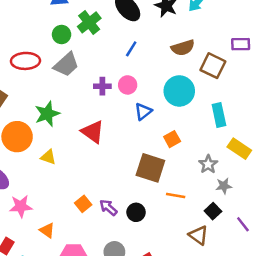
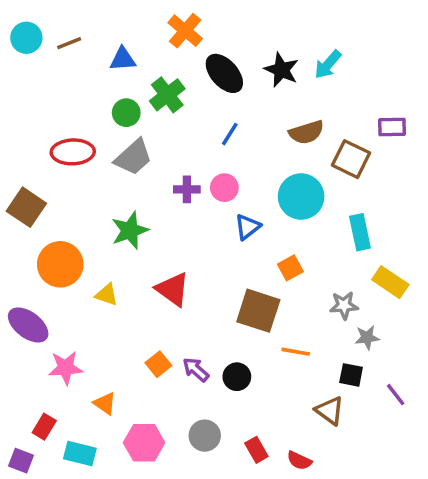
green star: (47, 114) -> (130, 230), moved
red triangle: (93, 132) -> (173, 289), moved
gray star: (208, 164) -> (344, 305), turned 30
black square: (213, 211) -> (351, 375), turned -35

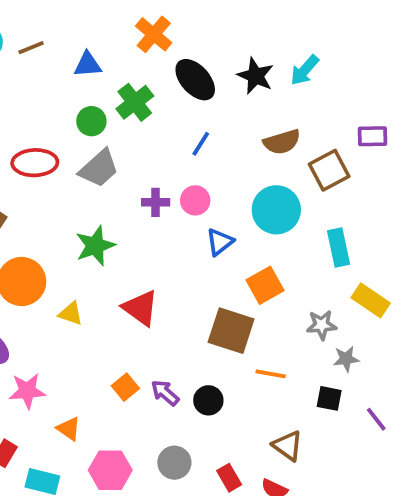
brown square: (351, 159) -> (329, 170), turned 36
orange square: (290, 268) -> (265, 285), size x1.4
brown triangle: (330, 411) -> (288, 446), moved

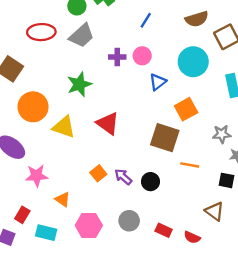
yellow triangle: (71, 314) -> (64, 127), size x1.5
brown triangle: (288, 446) -> (215, 211), moved
red rectangle: (229, 478) -> (164, 230), turned -35

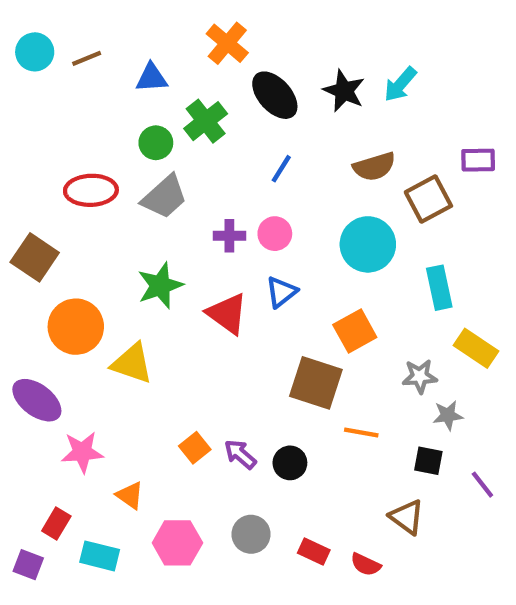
blue triangle: (158, 82) -> (281, 292), moved
red triangle: (108, 123) -> (227, 314), moved

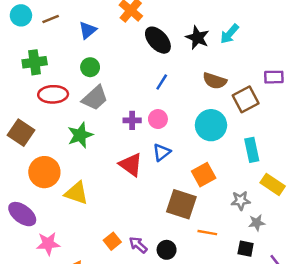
blue triangle: (152, 78) -> (88, 30), turned -36
green cross: (206, 121) -> (35, 62), moved, turned 30
brown semicircle: (374, 167) -> (215, 81), turned 35
green star: (160, 286) -> (80, 135), moved

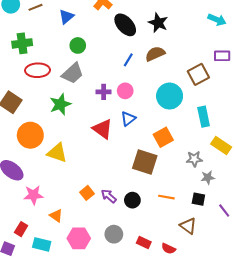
cyan arrow: (229, 34) -> (217, 20), moved, turned -108
green circle: (90, 67) -> (78, 45), moved
brown semicircle: (215, 81) -> (155, 54), moved, turned 138
orange line: (207, 233) -> (166, 197), moved

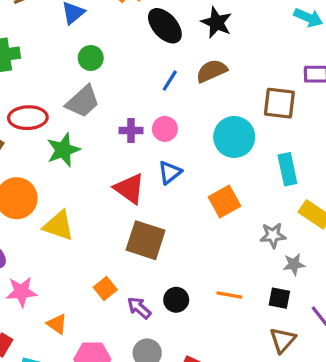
red ellipse: (38, 70) -> (28, 118), moved
brown square: (198, 74) -> (279, 103), turned 35
brown square: (145, 162) -> (146, 240), moved
purple arrow: (109, 196) -> (139, 308), moved
brown triangle: (188, 226) -> (283, 340), moved, turned 36

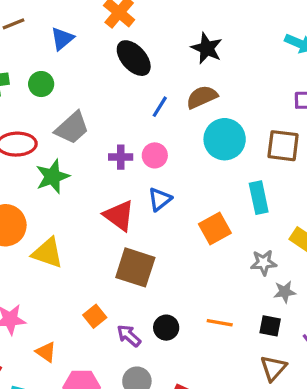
black ellipse: (165, 26) -> (134, 58), moved
green circle: (91, 58) -> (41, 84), moved
brown square: (279, 103) -> (283, 146), moved
cyan circle: (234, 137) -> (225, 139), moved
cyan rectangle: (287, 169) -> (259, 198), moved

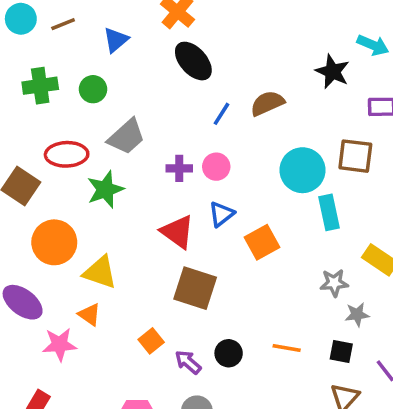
black star: (207, 48) -> (332, 72), moved
cyan circle: (225, 139) -> (302, 170), moved
orange square: (215, 229) -> (262, 242), moved
orange triangle: (46, 352) -> (89, 315), moved

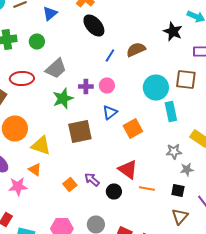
green star: (105, 190) -> (63, 98), moved
red triangle: (178, 232) -> (128, 170), moved
brown square: (195, 288) -> (80, 132), moved, turned -30
purple arrow: (188, 362) -> (92, 180), moved

